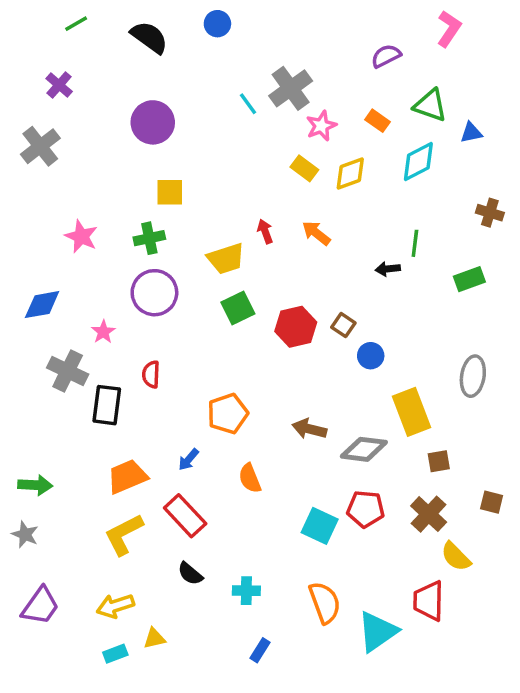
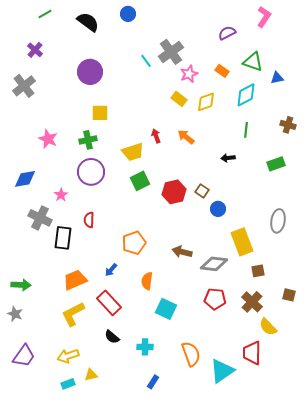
green line: (415, 243) -> (246, 130), moved
orange semicircle: (250, 478) -> (147, 281), turned 30
cyan square: (320, 526) -> (166, 309), moved

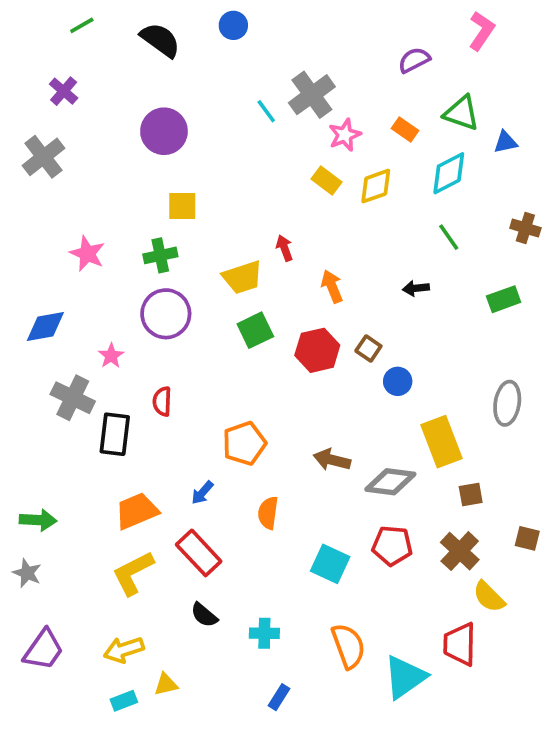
green line: (246, 130) -> (449, 237), turned -42
orange arrow: (186, 137) -> (332, 286), moved, turned 30
cyan square: (166, 309) -> (330, 564), moved

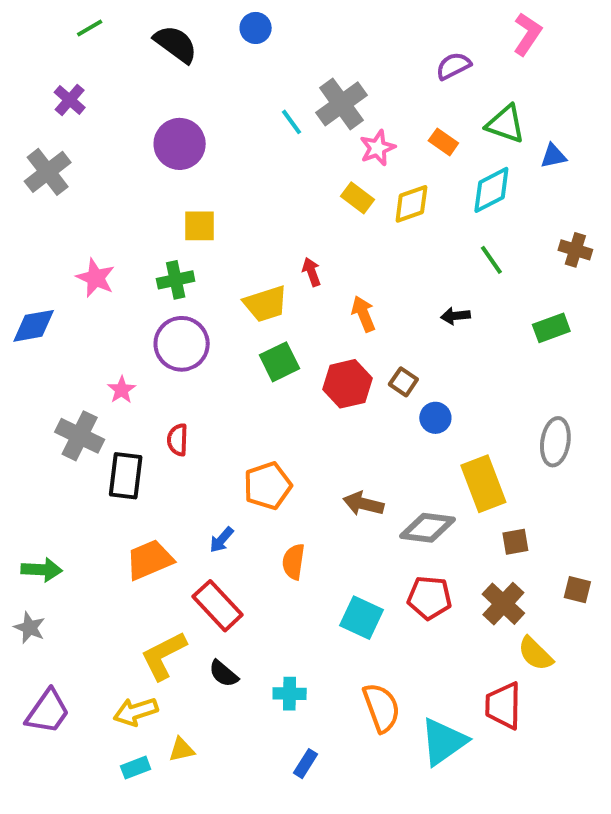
blue diamond: (45, 327) -> (34, 326), moved
yellow L-shape: (133, 573) -> (164, 656), moved

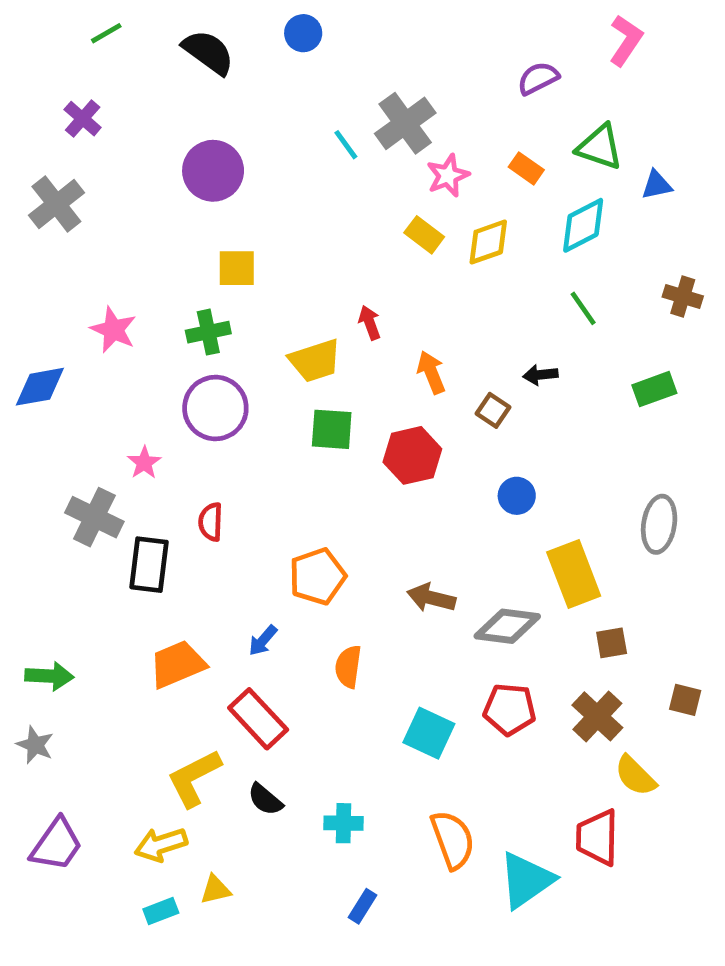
green square: (280, 362) -> (332, 429), turned 30
brown square: (403, 382) -> (493, 410), moved

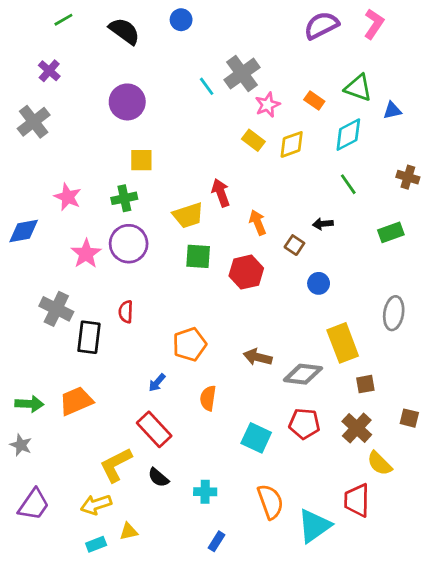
purple semicircle: (538, 78) -> (321, 25), moved, size x1.4
red arrow: (370, 323) -> (221, 193), size x1.4
pink star: (144, 463) -> (86, 254), moved, size x1.5
blue circle: (517, 496) -> (319, 283), moved
orange trapezoid: (177, 664) -> (76, 401), moved

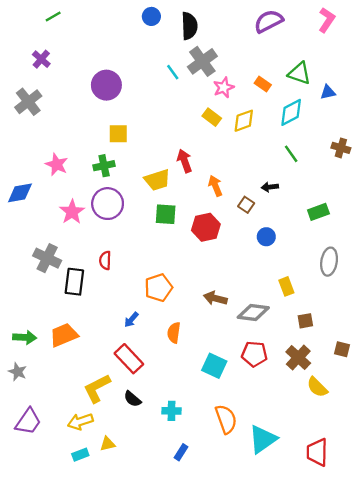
pink L-shape: (374, 24) -> (327, 20), moved
black semicircle: (124, 31) -> (189, 26), moved, turned 52
green rectangle: (391, 232) -> (318, 212), moved
yellow rectangle: (343, 343) -> (286, 286), size x0.6
red trapezoid: (357, 500) -> (317, 452), moved

